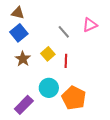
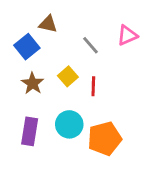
brown triangle: (18, 13) -> (48, 24), moved
orange pentagon: (74, 98) -> (105, 139), turned 30
purple rectangle: (24, 105) -> (30, 131), moved, turned -36

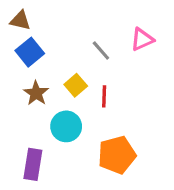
brown triangle: (48, 24) -> (20, 20), moved
cyan circle: (69, 124) -> (66, 126), moved
purple rectangle: (30, 131) -> (33, 164), moved

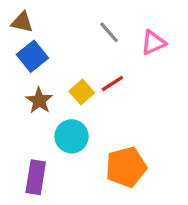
gray line: (101, 50) -> (109, 32), moved
red line: (104, 96) -> (112, 84), moved, turned 55

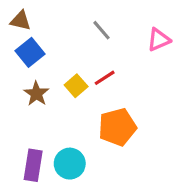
pink triangle: (153, 43) -> (159, 40), moved
cyan circle: (72, 136) -> (70, 164), moved
orange pentagon: (126, 167) -> (117, 127), moved

